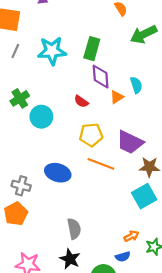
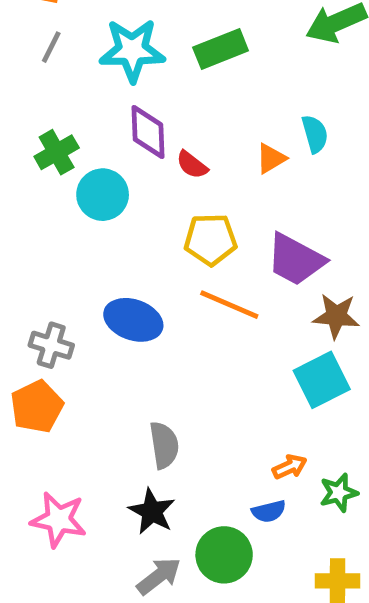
green rectangle: (92, 49) -> (221, 49), turned 50
purple diamond: (101, 77) -> (148, 132), moved

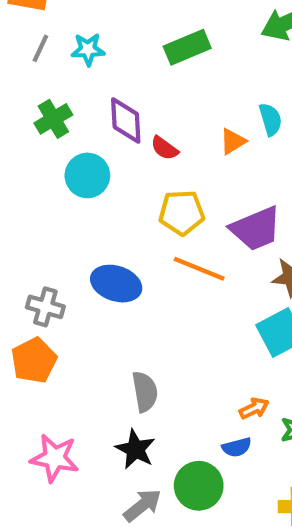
cyan star: (132, 50) -> (88, 49), moved, size x0.6
green cross: (57, 152) -> (53, 119), moved
purple trapezoid: (296, 260) -> (256, 229), turned -50

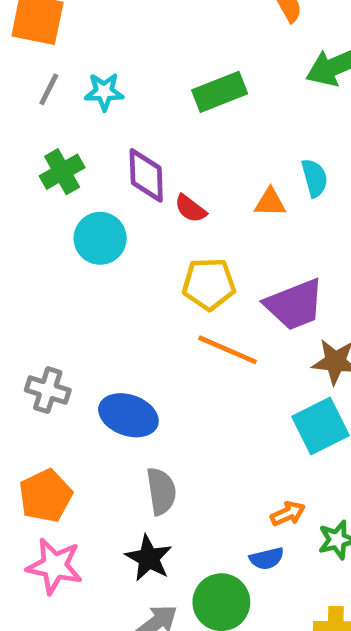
orange triangle: (233, 141) -> (270, 202), turned 32
blue ellipse: (116, 284) -> (128, 415), moved
orange pentagon: (34, 360) -> (46, 496), moved

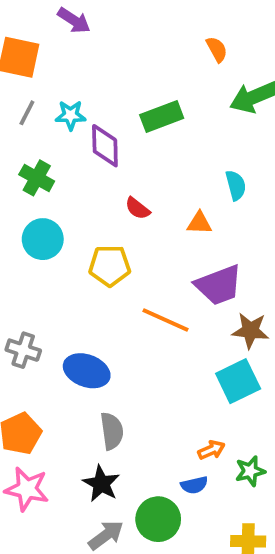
green cross: (62, 172) -> (37, 178), turned -32
purple diamond: (146, 175) -> (105, 146), moved
orange triangle: (270, 202) -> (199, 223), moved
cyan circle: (100, 238) -> (43, 239), moved
yellow pentagon: (209, 284) -> (110, 266), moved

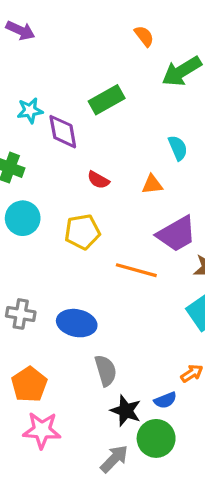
black star: (101, 484) -> (126, 411), moved
blue semicircle: (194, 485) -> (165, 400), moved

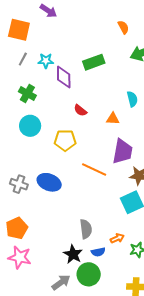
purple trapezoid: (177, 234) -> (122, 151), turned -60
blue ellipse: (77, 323) -> (49, 182), moved
gray semicircle: (106, 370) -> (86, 229), moved

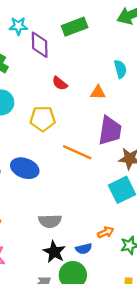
gray semicircle: (86, 229) -> (50, 221), moved, turned 96

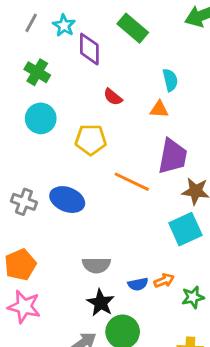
cyan star: (18, 26) -> (64, 26), turned 30
green rectangle: (75, 27) -> (133, 28), turned 60
cyan semicircle: (120, 69) -> (170, 80), moved
blue semicircle: (84, 249) -> (138, 284), moved

